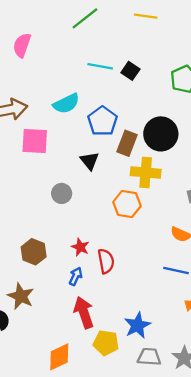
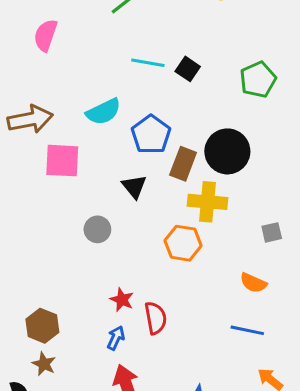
brown hexagon: (34, 252) -> (42, 326), moved
brown star: (21, 296) -> (44, 364), size x0.7

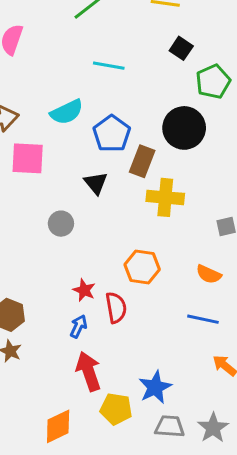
black square: (188, 69) -> (181, 48), moved
black circle: (227, 151) -> (184, 128), moved
orange hexagon: (183, 243) -> (142, 267), moved

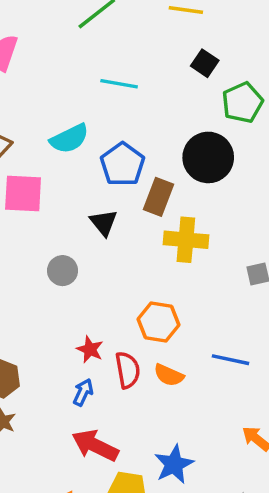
orange semicircle: (209, 274) -> (169, 375), moved
blue line: (203, 319) -> (230, 360), moved
red arrow: (88, 371) -> (95, 445), turned -45

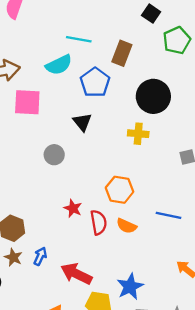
cyan line: (119, 84) -> (79, 39), moved
black circle: (208, 157) -> (153, 96), moved
brown rectangle: (158, 197) -> (122, 53), moved
yellow cross: (186, 240) -> (138, 134), size x0.7
blue arrow: (83, 392) -> (40, 256), moved

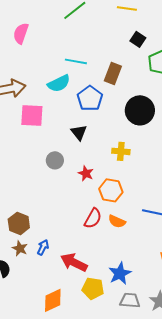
yellow cross: (138, 134) -> (121, 151), moved
red star: (73, 208) -> (86, 173), moved
red semicircle: (99, 222) -> (93, 218), turned 40

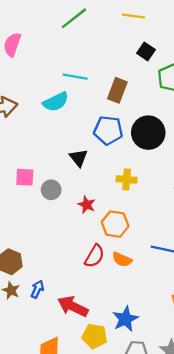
blue pentagon: (90, 98) -> (108, 130), moved, turned -30
pink square: (32, 115) -> (25, 177), moved, size x0.7

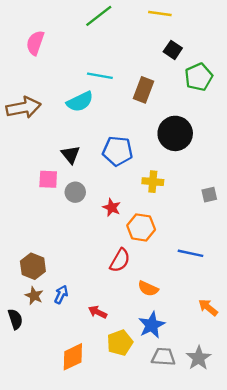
blue pentagon: (108, 130) -> (118, 151), moved
black triangle: (79, 158) -> (71, 155), moved
orange semicircle: (122, 260) -> (148, 289), moved
red arrow: (73, 306) -> (98, 312), size x0.6
yellow pentagon: (95, 336) -> (120, 343), turned -30

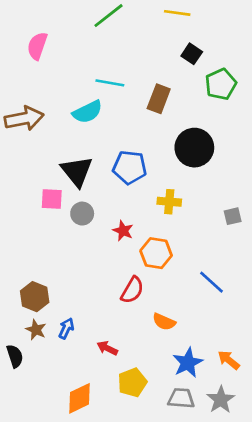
black triangle: (71, 155) -> (77, 171), size x1.5
blue line: (190, 253) -> (211, 282), turned 30
orange arrow: (208, 307) -> (229, 360), moved
blue star: (152, 325) -> (188, 363), moved

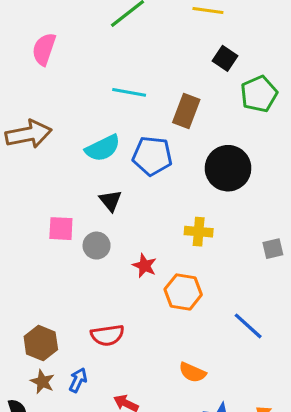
cyan semicircle: (87, 112) -> (103, 148), moved
blue pentagon: (130, 167) -> (152, 156), moved
black triangle: (77, 171) -> (110, 201), moved, size x0.6
red semicircle: (132, 290) -> (107, 335), moved, turned 52

